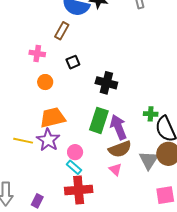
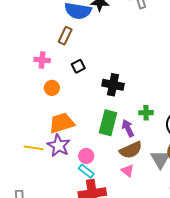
green cross: (151, 114) -> (146, 113), moved
purple arrow: (118, 127) -> (128, 128), size x0.7

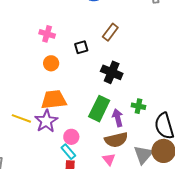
brown rectangle: (65, 36) -> (110, 32), moved

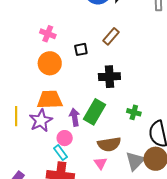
orange circle: (51, 63) -> (50, 63), size x1.5
black cross: (112, 72) -> (109, 77), turned -30
yellow line: (21, 118) -> (16, 116), turned 66
purple arrow: (118, 118) -> (75, 117), moved

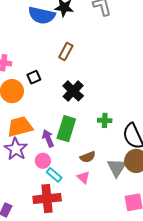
black square: (81, 49) -> (34, 77), moved
black cross: (109, 77) -> (73, 91), turned -30
brown semicircle: (109, 144) -> (88, 157), size x0.7
cyan rectangle: (61, 153) -> (54, 175), moved

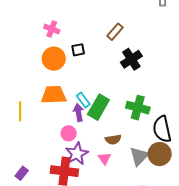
black cross: (73, 91) -> (131, 59), moved
green cross: (105, 120) -> (138, 108), size x1.6
purple star: (16, 149) -> (77, 154), moved
cyan rectangle: (54, 175) -> (83, 100), moved

